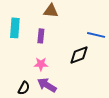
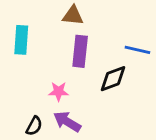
purple rectangle: (41, 36) -> (80, 51), moved, size x1.5

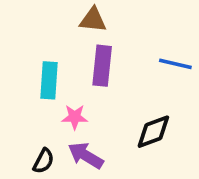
cyan rectangle: (21, 40) -> (49, 80), moved
black diamond: (113, 79) -> (153, 132), moved

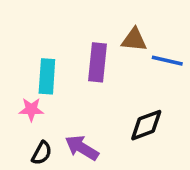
brown triangle: (93, 20) -> (134, 40), moved
pink star: (75, 117) -> (31, 109), moved

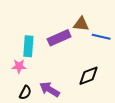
purple rectangle: (97, 62) -> (59, 38), turned 60

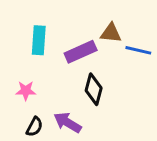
cyan rectangle: (28, 46) -> (39, 40), moved
black diamond: (89, 76) -> (94, 89), moved, turned -55

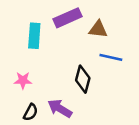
blue line: (138, 50) -> (111, 57), moved
purple rectangle: (81, 52) -> (67, 18), moved

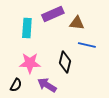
pink star: (23, 80) -> (30, 63), moved, size x1.5
black semicircle: (30, 112) -> (16, 85), moved

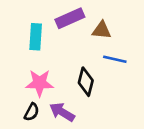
black semicircle: (16, 85) -> (32, 112), moved

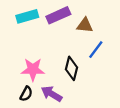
cyan rectangle: (36, 37) -> (27, 16), moved, turned 70
blue line: (115, 59) -> (96, 50), turned -66

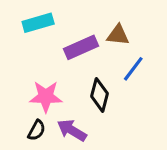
purple rectangle: (58, 15) -> (81, 47), moved

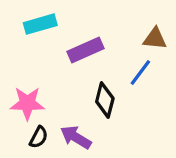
brown triangle: (118, 35) -> (155, 39), moved
pink star: (46, 96) -> (27, 103), moved

